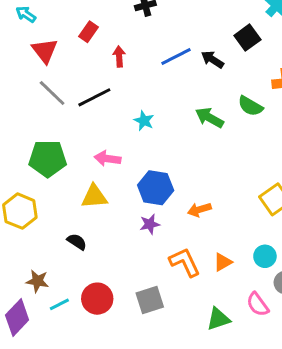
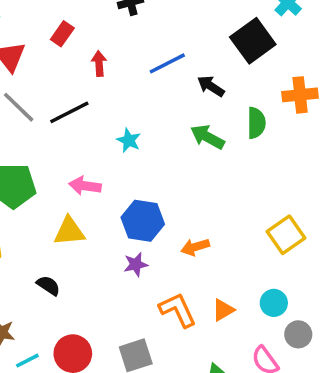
black square: (247, 38) -> (253, 41), size x1.4
black arrow: (212, 59) -> (211, 86), moved
green semicircle: (250, 106) -> (256, 123), turned -120

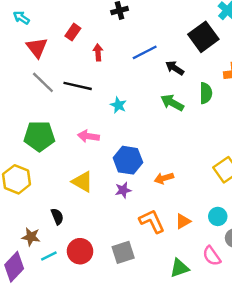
black line: (69, 112) -> (78, 86), turned 40
yellow triangle: (69, 231) -> (82, 182), moved, turned 35
black semicircle: (48, 285) -> (57, 216), moved, turned 35

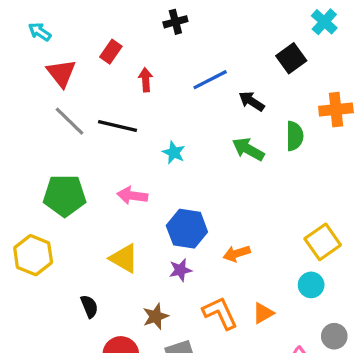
black square: (203, 37) -> (291, 58), size x0.7
cyan circle: (218, 216) -> (311, 285), moved
brown star: (31, 237) -> (156, 316), moved, turned -30

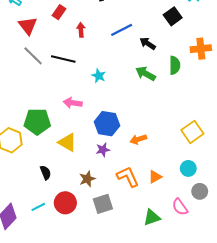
green pentagon: (65, 196) -> (37, 122), moved
cyan circle: (311, 285) -> (188, 168), moved

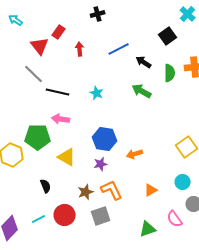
red triangle: (28, 26) -> (40, 46), moved
black line: (63, 59) -> (58, 92), moved
green semicircle: (175, 65) -> (170, 73), moved
pink arrow: (73, 103) -> (61, 119), moved
orange L-shape: (128, 177) -> (112, 190), moved

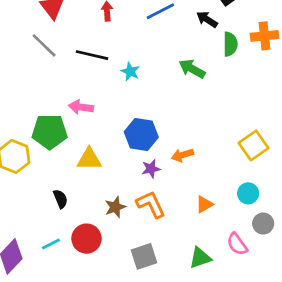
black arrow: (144, 62) -> (207, 19), moved
black line: (58, 92) -> (92, 55), moved
yellow triangle: (67, 157) -> (89, 159), turned -30
purple star: (101, 164) -> (151, 169), moved
gray square: (101, 216) -> (144, 256), moved

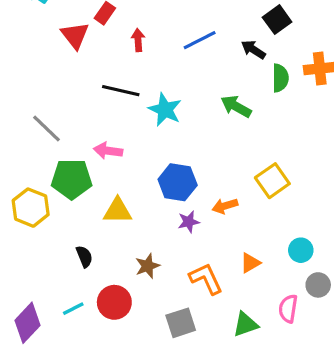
gray line: (44, 45) -> (46, 129), moved
cyan star: (130, 71) -> (165, 110), size x1.5
yellow square: (254, 145) -> (272, 181), moved
orange L-shape: (151, 204) -> (206, 279), moved
pink semicircle: (237, 244) -> (288, 309), turned 45

